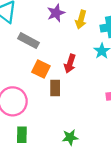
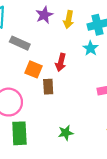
green rectangle: (22, 135) -> (19, 133), size x1.5

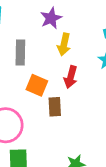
yellow arrow: (69, 20) -> (64, 44), moved
gray rectangle: (20, 43) -> (20, 52), turned 66

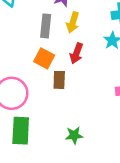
gray rectangle: (20, 52) -> (46, 26), moved

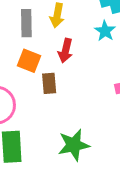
green star: (74, 135) -> (74, 145), size x1.5

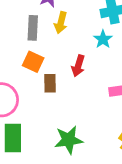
red arrow: (65, 51) -> (78, 66), moved

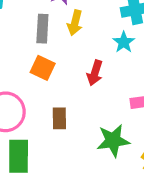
brown rectangle: (50, 83) -> (59, 118), moved
green star: (69, 140) -> (113, 141), moved

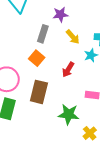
yellow arrow: (75, 23) -> (73, 37), moved, turned -70
brown rectangle: (59, 118) -> (39, 92), size x1.6

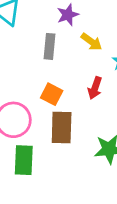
orange square: (37, 58) -> (52, 94), moved

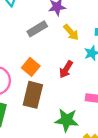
gray rectangle: (49, 46) -> (37, 29), turned 42

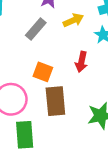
yellow arrow: (71, 32) -> (73, 20), turned -54

